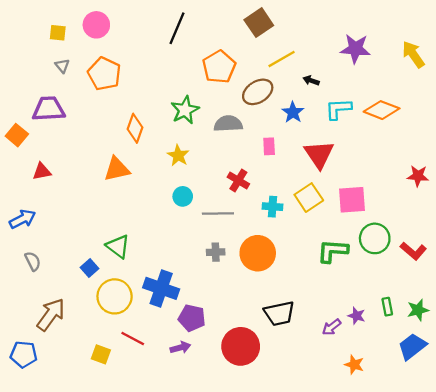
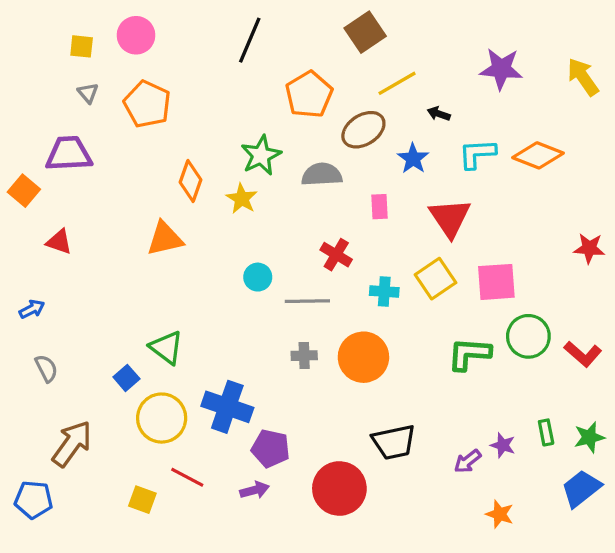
yellow star: (178, 156) -> (242, 199), moved
red triangle: (42, 171) -> (59, 242), turned 30
blue arrow: (22, 219) -> (32, 309), size x0.7

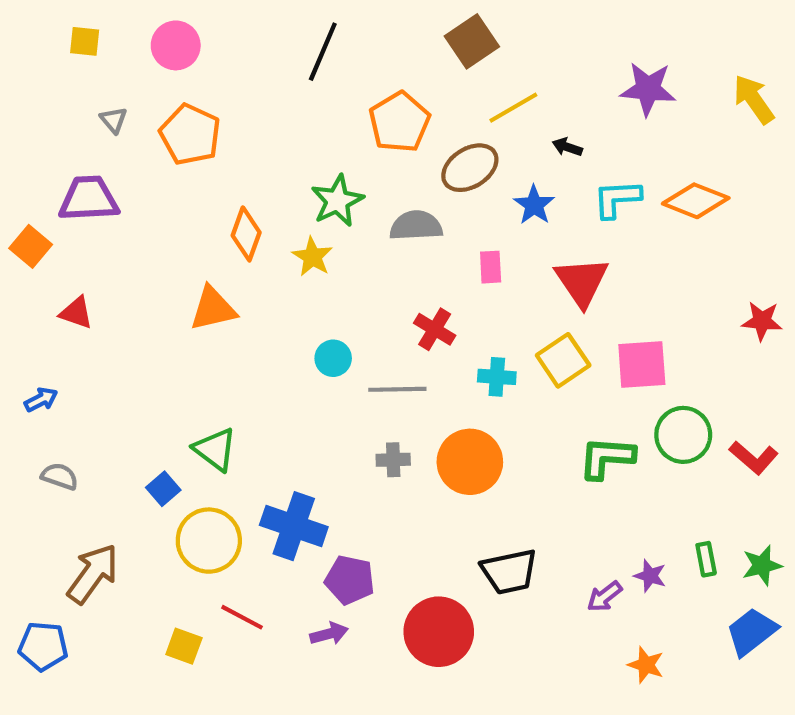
yellow square: (82, 46) -> (85, 41), moved
gray semicircle: (46, 368) -> (60, 476), turned -44

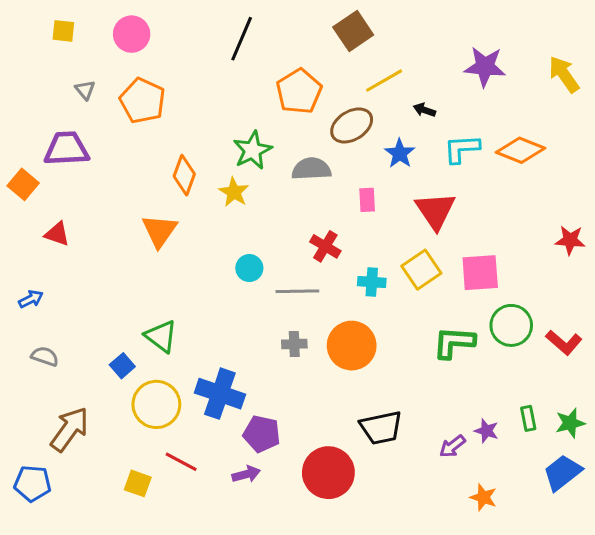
orange triangle: (213, 309) -> (159, 231), turned -42

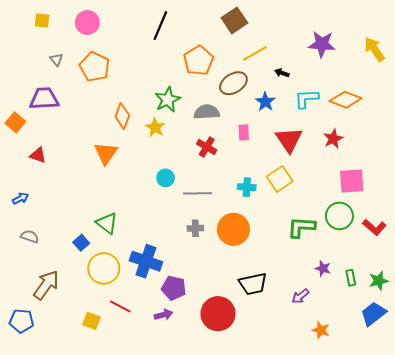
red star: (570, 240) -> (333, 139), moved, turned -30
red cross: (325, 246) -> (207, 147), moved
pink square: (480, 273) -> (352, 181), moved
purple star: (486, 431) -> (323, 268), moved

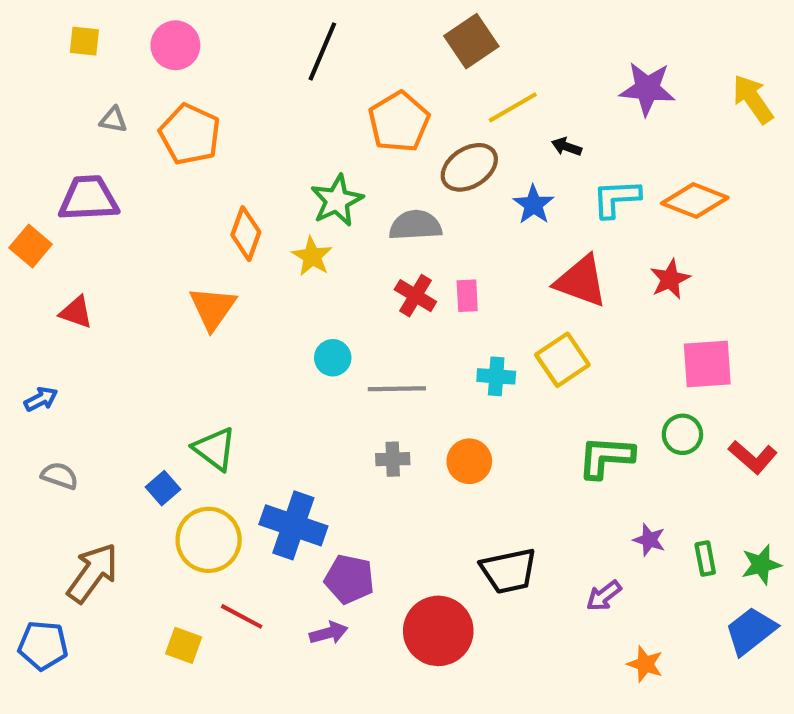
gray triangle: (56, 60) -> (113, 120), turned -40
pink rectangle: (244, 133) -> (467, 296), moved
red triangle: (289, 140) -> (581, 281), turned -36
green circle: (339, 216) -> (682, 434), size x0.7
orange circle: (233, 229) -> (469, 461), size x0.7

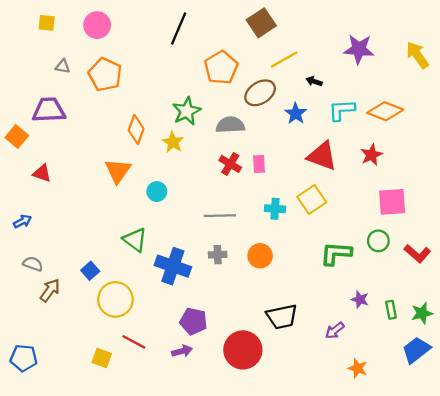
cyan circle: (333, 358) -> (157, 192), moved
green triangle: (215, 449) -> (135, 240), moved
blue cross: (293, 525) -> (173, 266), moved
brown arrow: (93, 573) -> (50, 290), moved, size x0.7

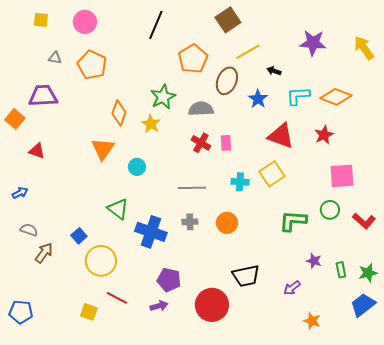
brown ellipse: (260, 93) -> (227, 81), turned -36

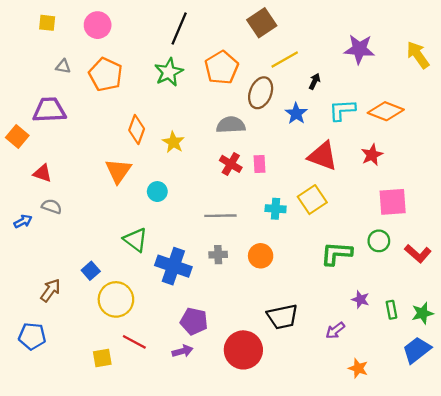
black arrow: (274, 71) -> (315, 81), turned 96
green star: (163, 97) -> (169, 72), moved
gray semicircle: (29, 230) -> (52, 206), moved
blue pentagon: (21, 312) -> (32, 336), moved
yellow square: (89, 312) -> (102, 358), turned -30

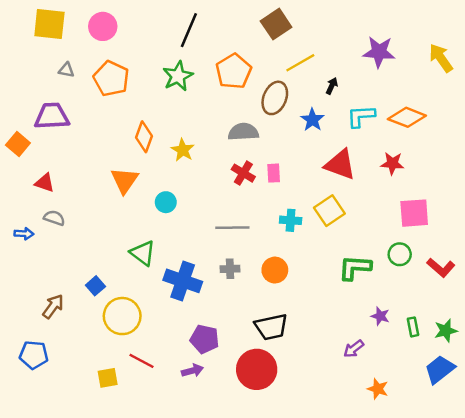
yellow square: (47, 23) -> (49, 24), size x1.8
red star: (372, 155) -> (392, 163), turned 30
blue arrow: (23, 221) -> (24, 234), turned 30
black trapezoid: (282, 317) -> (271, 327), moved

